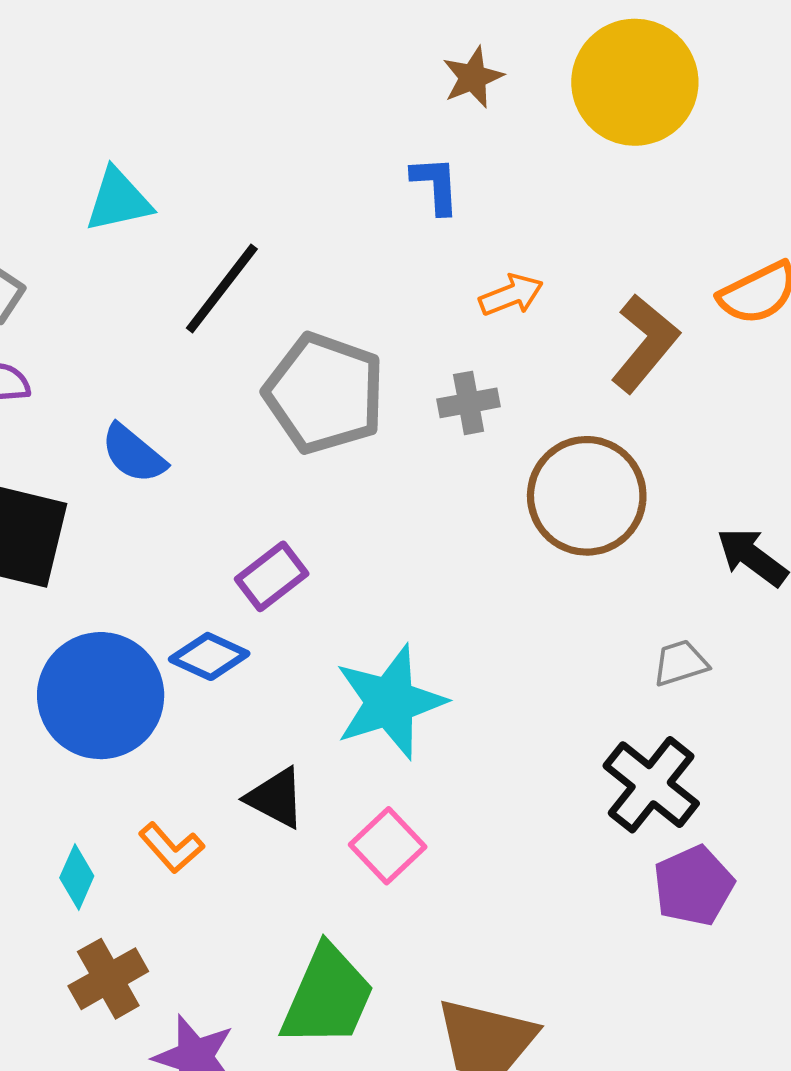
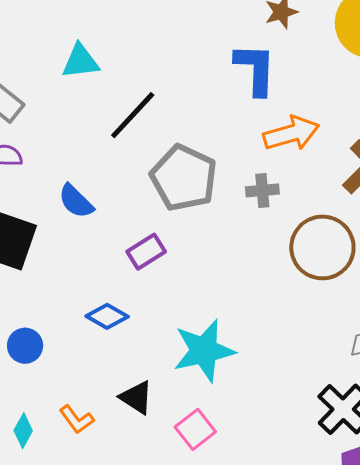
blue L-shape: (436, 185) -> (255, 69), size x1.6
orange arrow: (511, 295) -> (291, 133), size x1.6
purple rectangle: (272, 576) -> (146, 252), moved
blue circle: (101, 696) -> (25, 346), moved, size x0.5

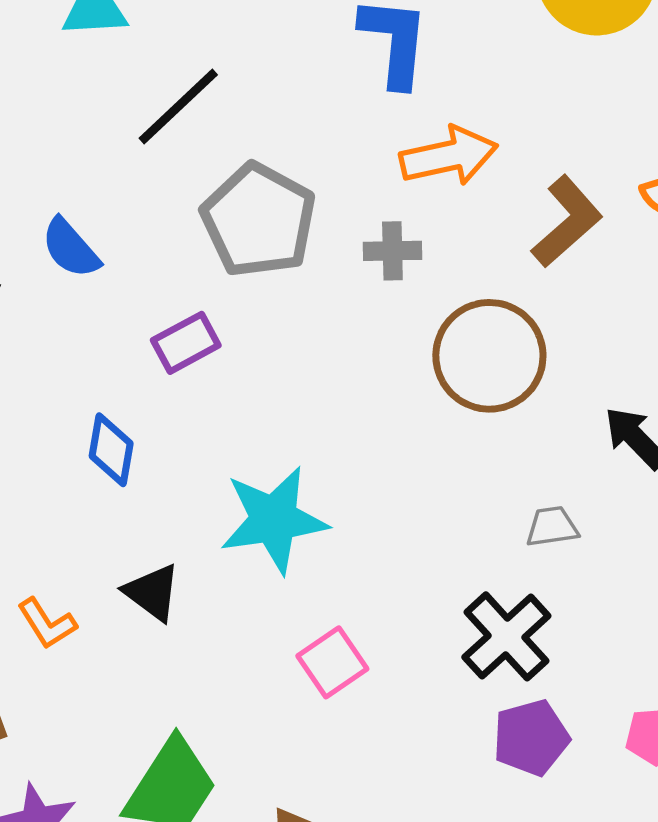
blue diamond: (107, 316) -> (111, 450), turned 66
pink square: (195, 429) -> (332, 662), moved

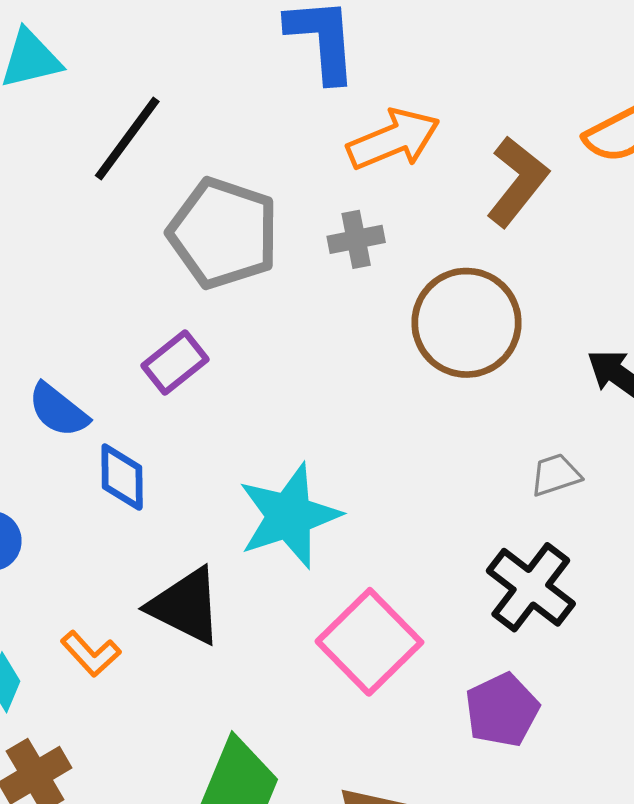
blue semicircle: (71, 248) -> (58, 410), moved
black triangle: (152, 592) -> (186, 606), size x1.4
pink square: (332, 662) -> (369, 642), size x1.5
purple pentagon: (531, 738) -> (502, 710), moved

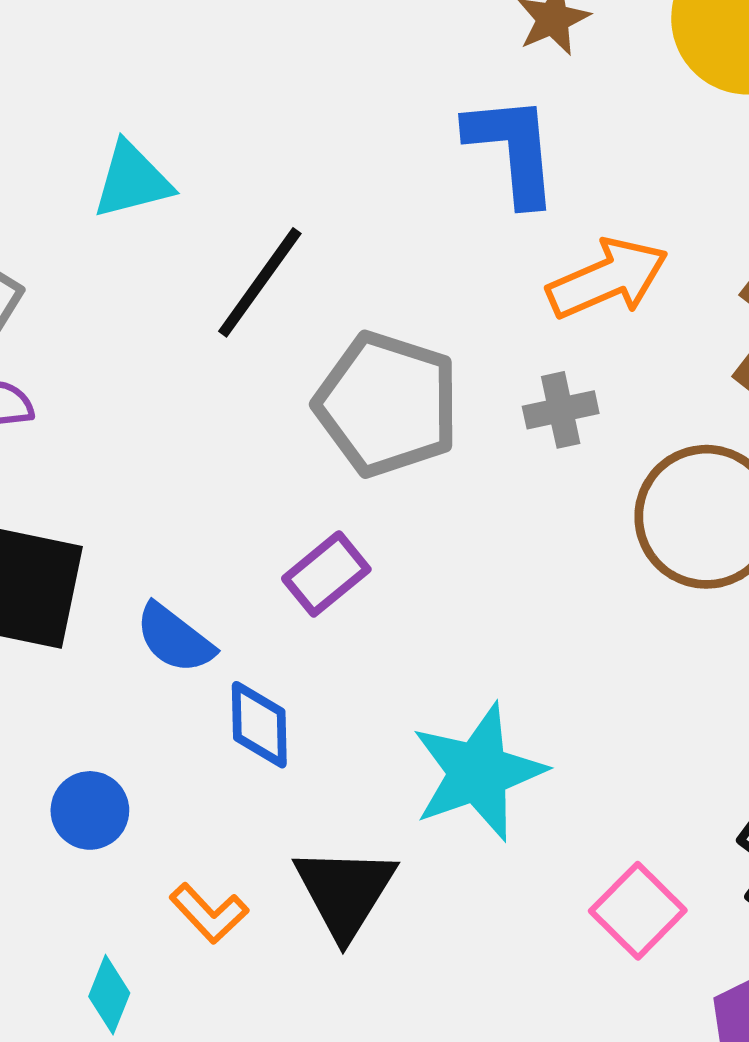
black triangle: (186, 606) -> (345, 892), turned 36
pink square: (369, 642) -> (638, 911), moved, size x0.7
orange L-shape: (91, 654) -> (209, 913), moved

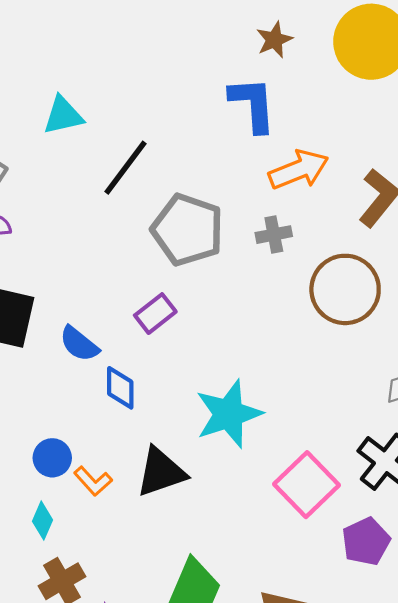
blue circle: (90, 810) -> (52, 458), moved
black triangle: (345, 892) -> (161, 472), turned 38
pink square: (638, 911) -> (307, 485), size x1.4

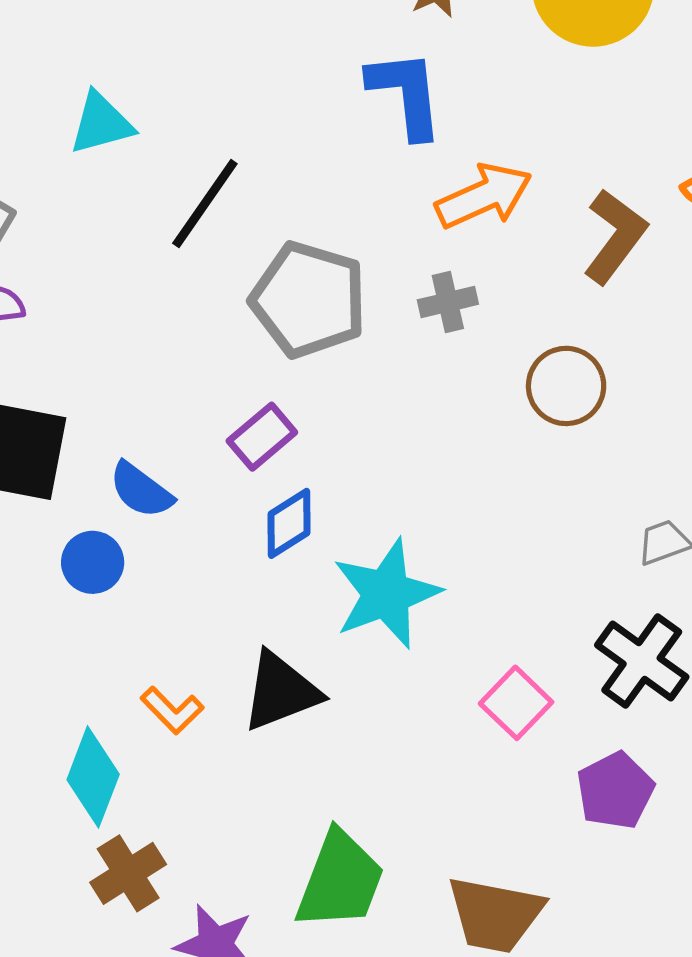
brown circle: (345, 289) -> (566, 386), size x0.7
blue diamond: (120, 388) -> (289, 523), moved, turned 60
blue circle: (52, 458) -> (93, 562), moved
pink square: (307, 485) -> (516, 703), size x0.7
cyan diamond: (42, 521) -> (93, 777), size x1.6

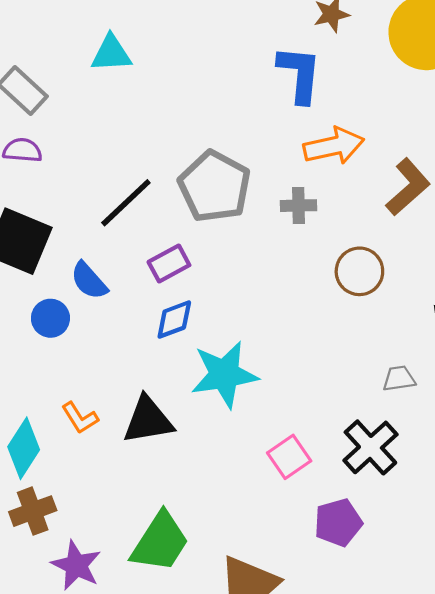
black line: (205, 204) -> (126, 203), moved

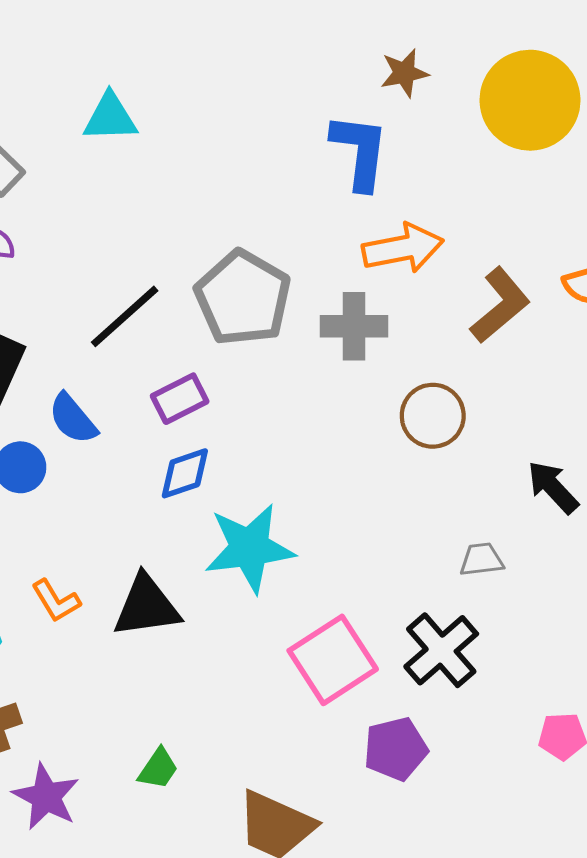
gray cross: (299, 206) -> (354, 326), size x1.4
pink square: (289, 457) -> (333, 660), size x1.5
green trapezoid: (160, 542) -> (158, 769), size x0.5

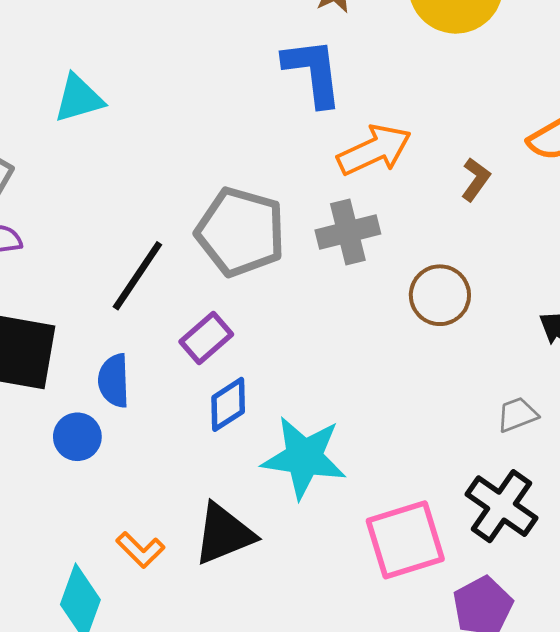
brown L-shape: (500, 305) -> (476, 179), size x0.6
blue semicircle: (73, 419) -> (114, 381), turned 52
cyan star: (250, 548) -> (304, 457), turned 30
pink square: (333, 660) -> (405, 540), turned 30

